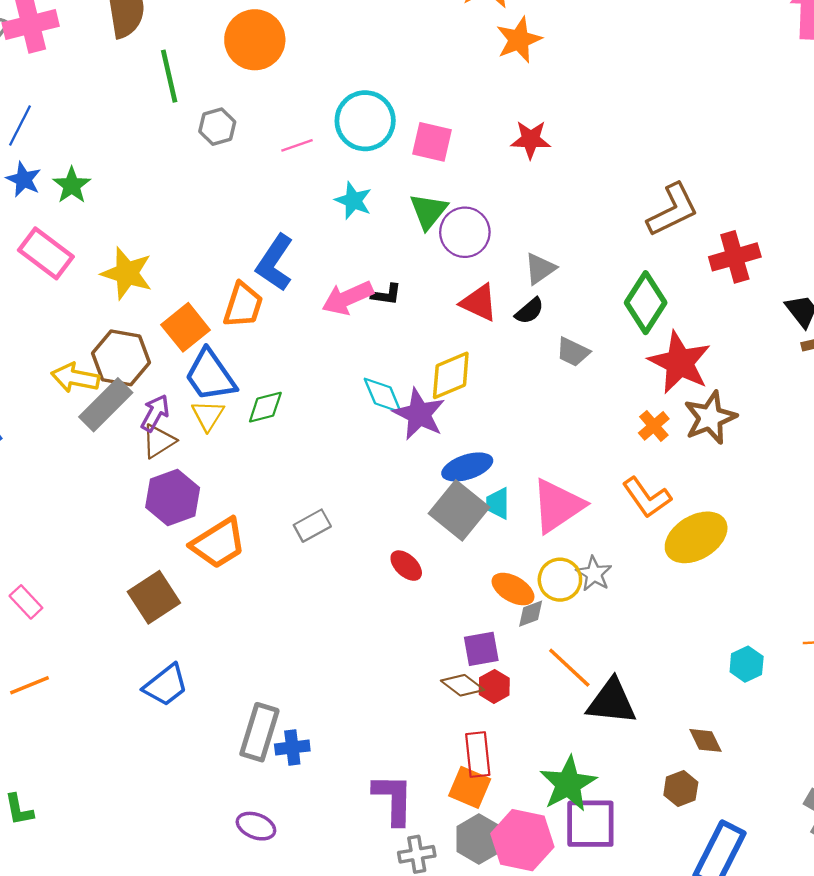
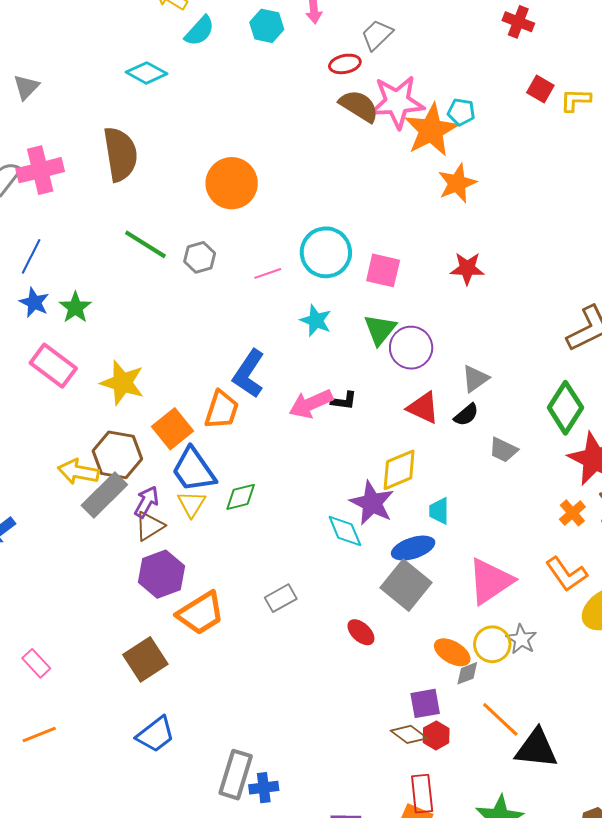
green line: (169, 76) -> (145, 244), moved, turned -45
cyan diamond: (383, 395) -> (345, 531), moved
cyan trapezoid: (498, 503) -> (439, 511), moved

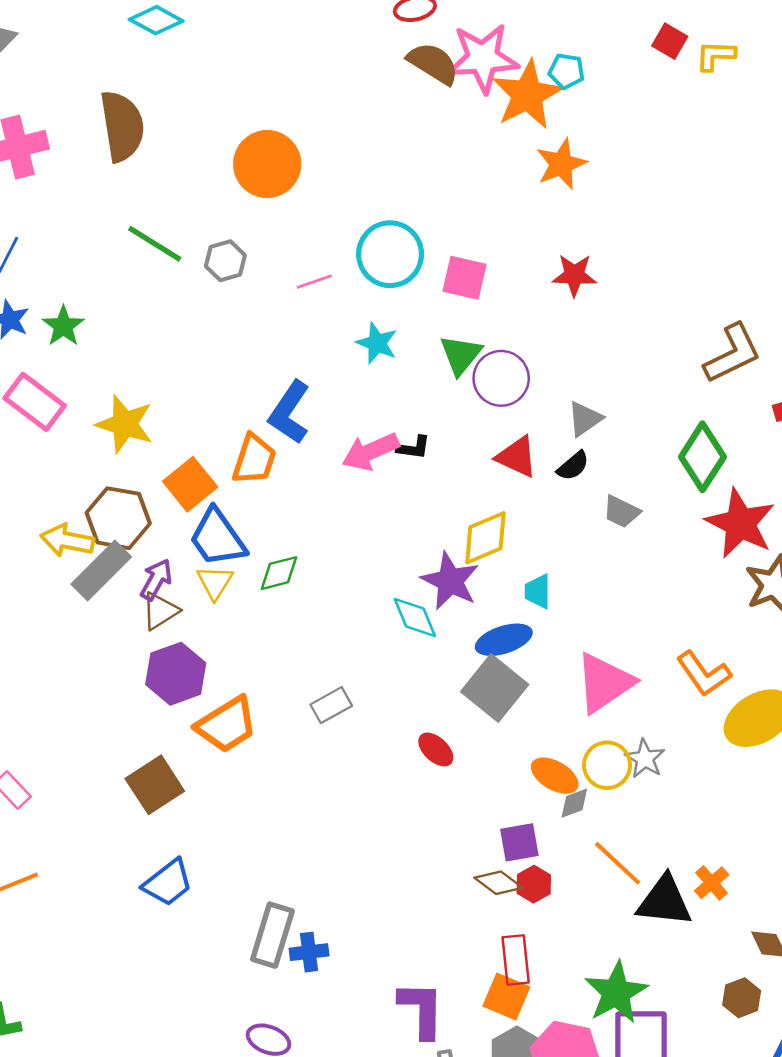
orange cross: (572, 513) -> (712, 883), moved

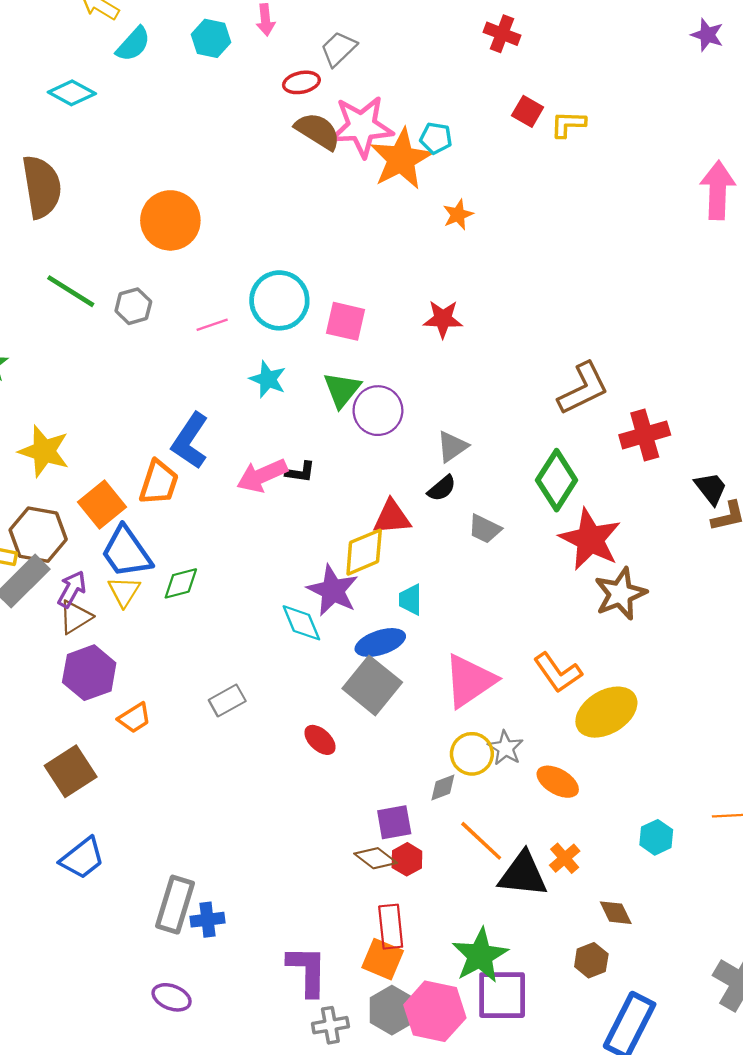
orange star: (561, 164) -> (458, 215), moved, size x0.7
red triangle: (517, 457) -> (392, 517), moved, turned -30
orange trapezoid: (227, 725) -> (134, 718), size x0.6
orange ellipse: (555, 776) -> (558, 782), moved

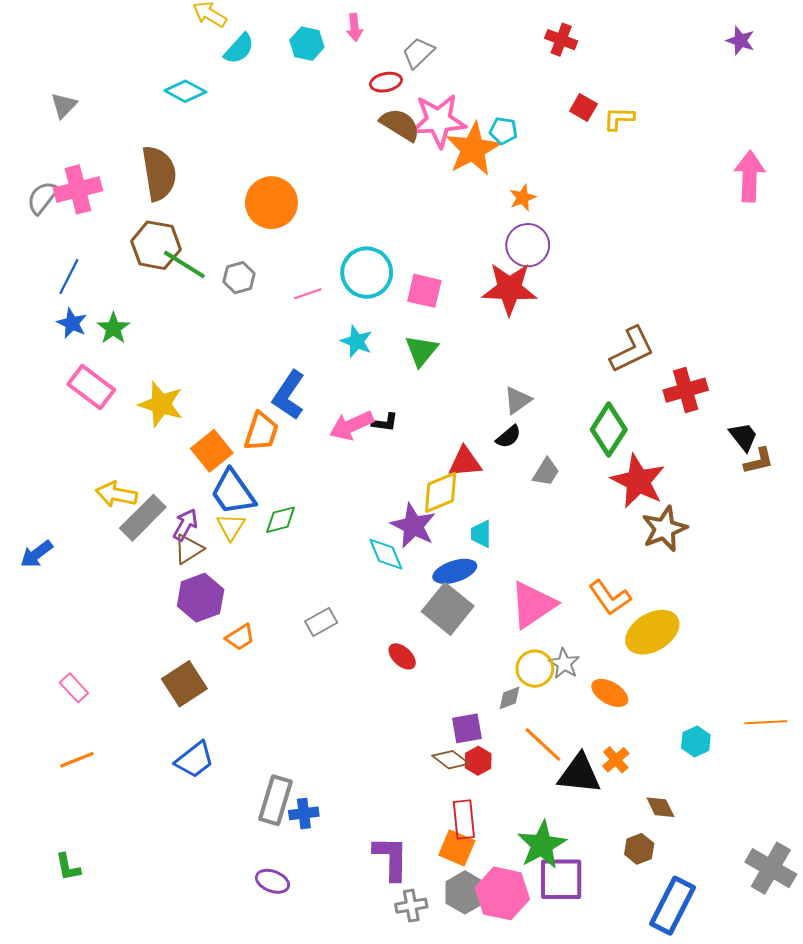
red star: (443, 319) -> (509, 289), size x1.6
purple circle: (378, 411) -> (528, 245), moved
gray trapezoid: (485, 529) -> (546, 472), turned -84
brown hexagon: (38, 535) -> (156, 245), moved

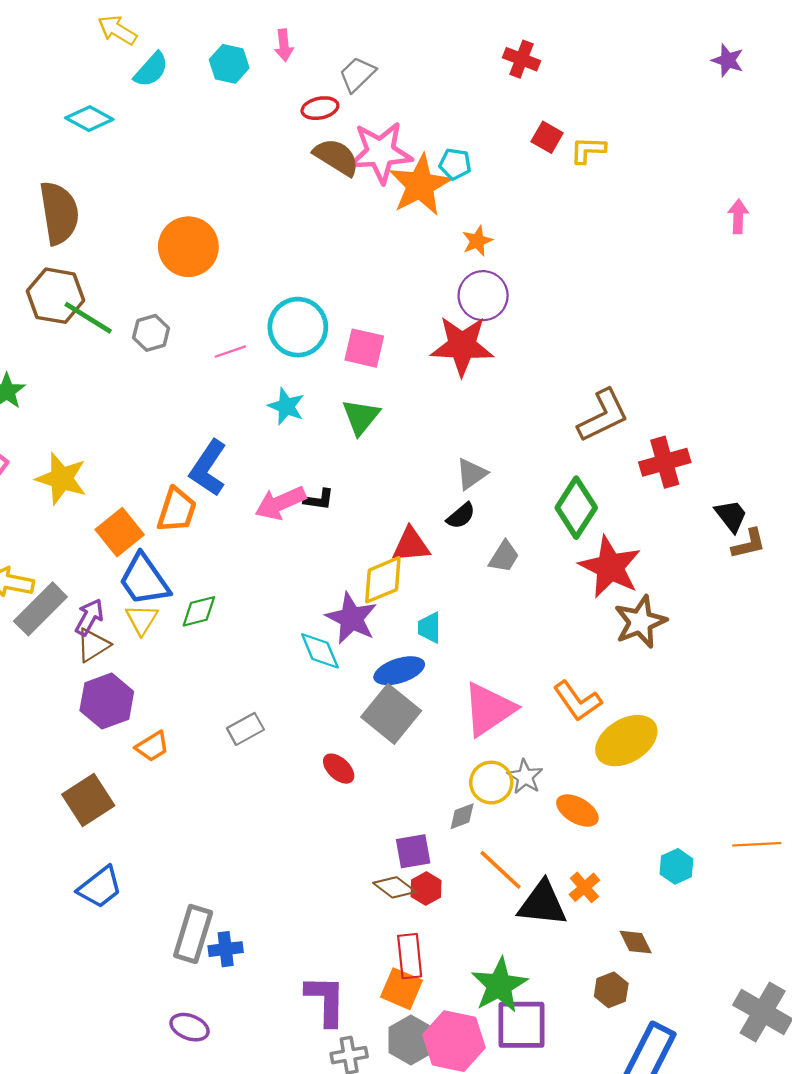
pink arrow: (750, 176) -> (738, 216), size x0.6

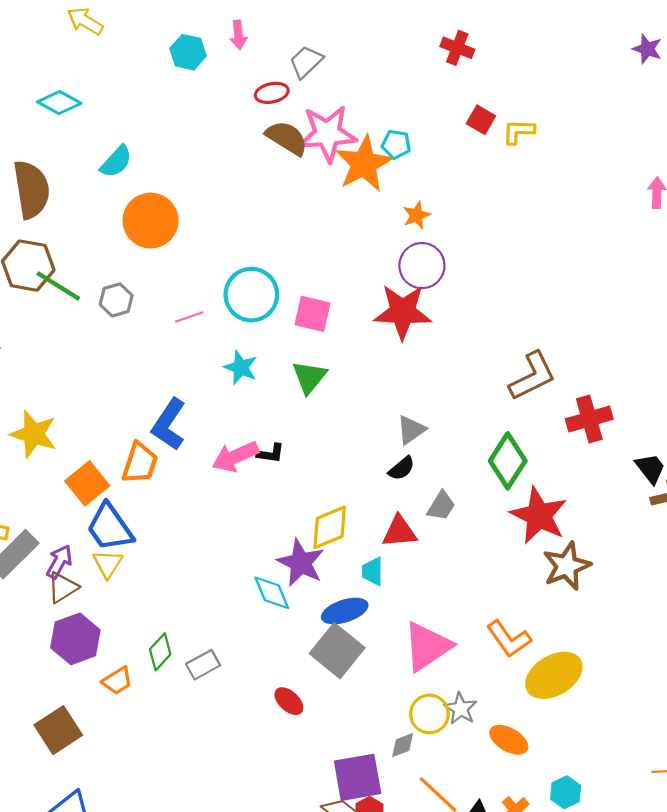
cyan semicircle: (151, 70) -> (116, 162), moved
red triangle: (411, 545) -> (399, 532), moved
green diamond: (199, 611) -> (160, 652), moved, turned -33
purple square: (413, 851) -> (358, 777), size x1.5
cyan hexagon: (676, 866) -> (566, 792), moved

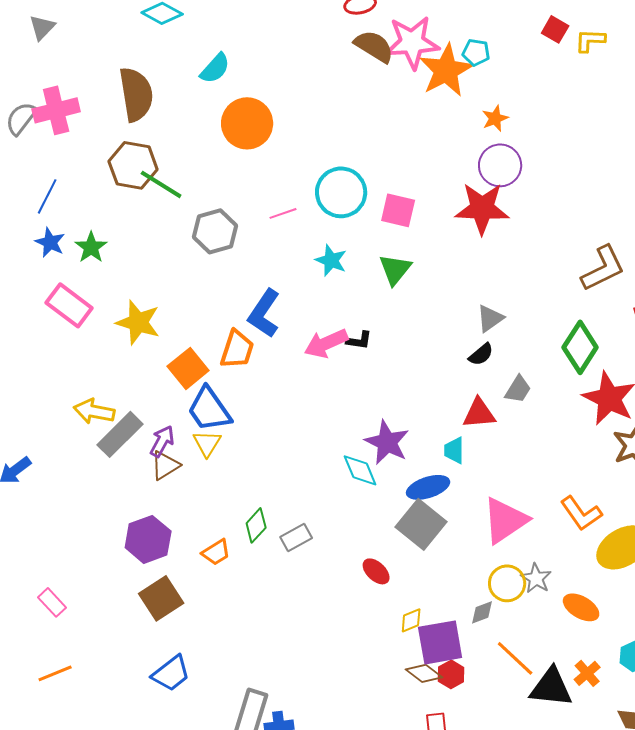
gray hexagon: (116, 300) -> (215, 231), moved, size x1.4
yellow diamond: (330, 527) -> (411, 620), moved, size x0.6
purple hexagon: (75, 639) -> (148, 539), moved

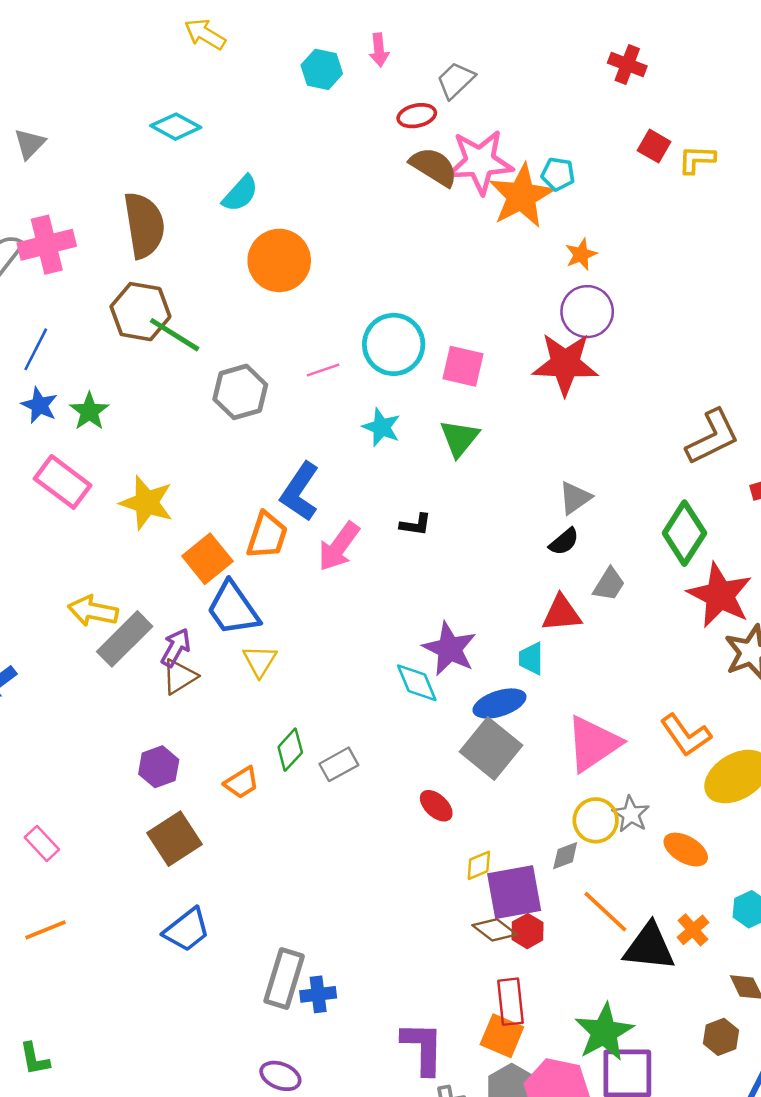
pink arrow: (326, 343) -> (339, 546), moved, turned -30
yellow triangle: (207, 443) -> (260, 661), moved
purple hexagon: (148, 539) -> (159, 767), size x0.7

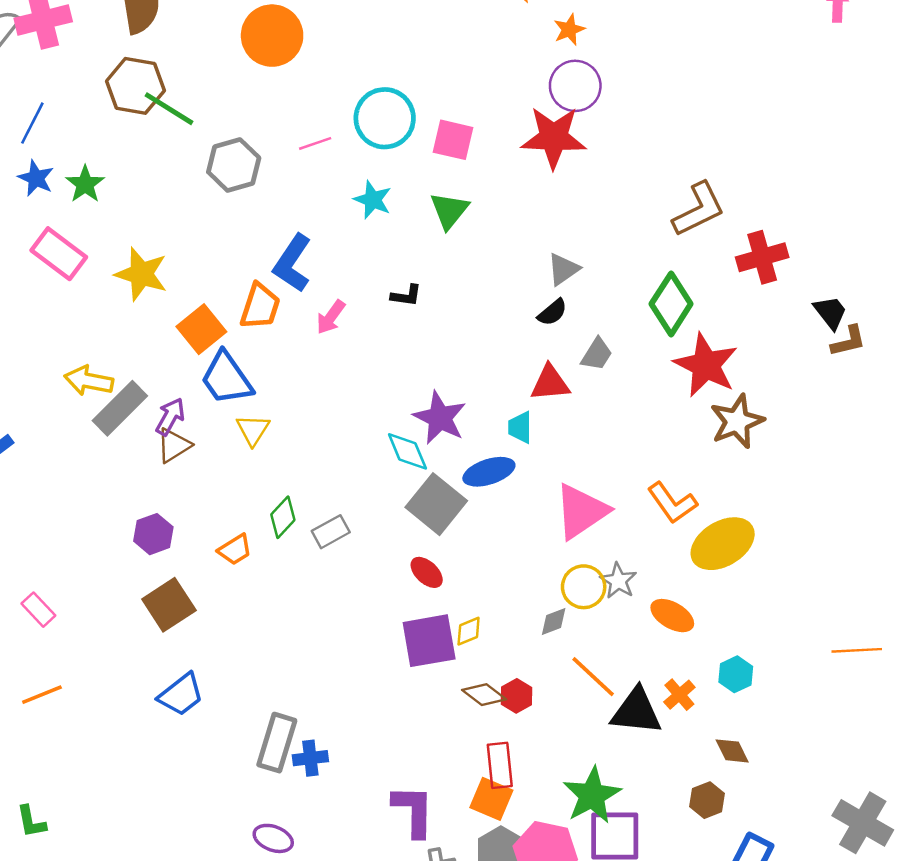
pink arrow: (339, 546) -> (331, 317), size x0.7
gray square: (491, 749) -> (436, 504), moved
purple square: (514, 892) -> (429, 641), moved

